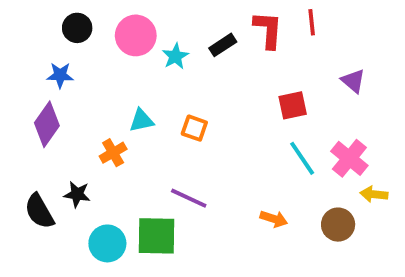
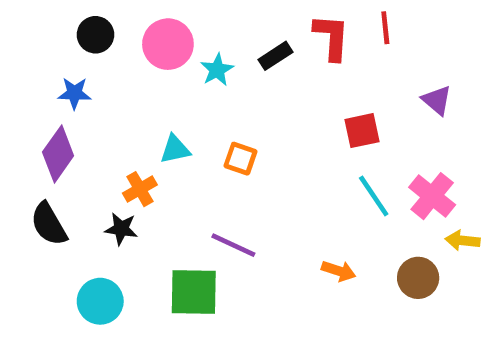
black star: (77, 194) -> (121, 229), moved
black semicircle: (39, 211) -> (49, 224), moved
cyan circle: (107, 243) -> (100, 301), moved

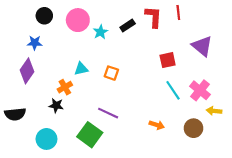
purple triangle: (437, 100) -> (202, 46), size x1.5
black semicircle: (49, 224) -> (15, 114), moved, turned -66
green square: (194, 292) -> (90, 135), turned 35

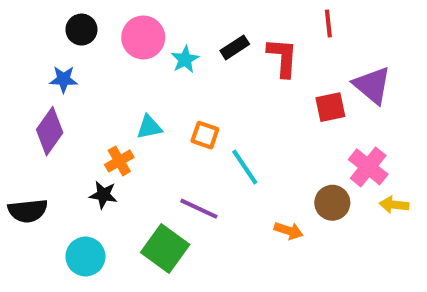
red L-shape: (153, 17) -> (283, 57), moved
red square: (168, 60) -> (330, 107), moved
cyan line: (173, 90) -> (245, 167), moved
brown circle: (193, 128) -> (332, 203), moved

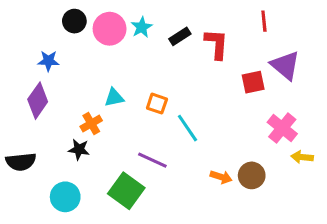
red line: (328, 24) -> (264, 21), moved
black circle: (81, 30) -> (74, 21), moved
cyan star: (185, 59) -> (142, 27), moved
brown circle: (332, 203) -> (252, 175), moved

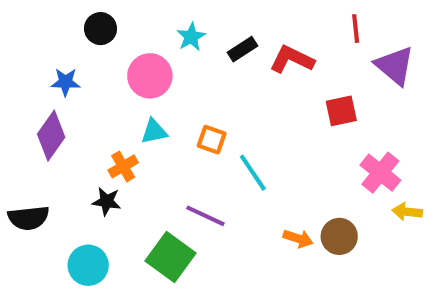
pink circle: (110, 29) -> (150, 76), moved
red L-shape: (217, 44) -> (292, 59), turned -68
purple triangle: (285, 65) -> (395, 66), moved

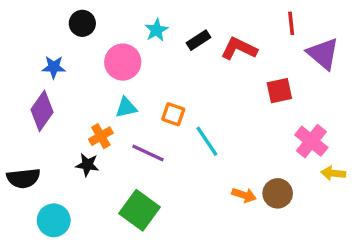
purple line: (205, 216) -> (148, 153), moved
cyan circle: (88, 265) -> (54, 220), moved

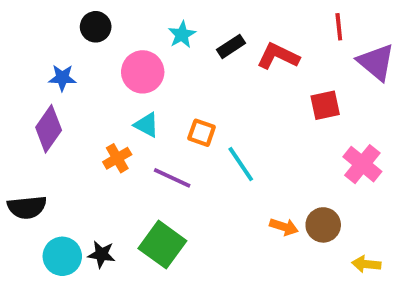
cyan triangle: (126, 108) -> (147, 125), turned 40
black star: (87, 165) -> (102, 254), moved
yellow arrow: (333, 173) -> (366, 264), moved

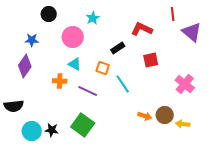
black rectangle: (231, 46) -> (118, 48), moved
red square: (325, 105) -> (151, 60), moved
orange cross: (117, 158) -> (60, 81), turned 32
yellow arrow: (366, 264) -> (183, 124), moved

